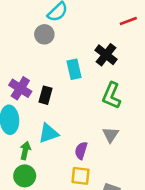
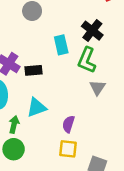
black rectangle: (46, 95) -> (33, 70), turned 70
green L-shape: (111, 95) -> (87, 60), moved
gray triangle: (111, 135) -> (98, 88), moved

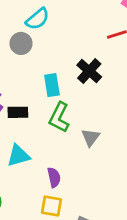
green L-shape: (87, 60) -> (59, 117), moved
purple semicircle: (68, 124) -> (54, 177), turned 147

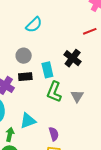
gray circle: (21, 43) -> (24, 56), moved
black rectangle: (18, 112) -> (25, 77), moved
gray triangle: (91, 137) -> (77, 96), moved

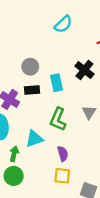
cyan semicircle: (34, 25) -> (63, 24), moved
green L-shape: (54, 92) -> (58, 119), moved

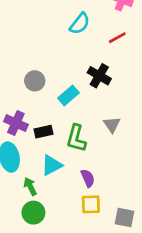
cyan semicircle: (63, 24) -> (80, 24), moved
cyan rectangle: (56, 83) -> (68, 95), turned 70
black rectangle: (32, 90) -> (44, 132), moved
green arrow: (14, 154) -> (30, 186), turned -32

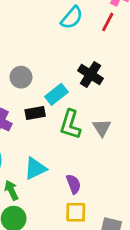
red line: (117, 38) -> (108, 22), moved, turned -36
black rectangle: (44, 132) -> (35, 113), moved
green L-shape: (76, 138) -> (70, 124), moved

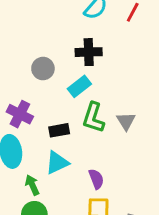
black cross: (91, 75) -> (89, 52), moved, turned -35
black rectangle: (35, 113) -> (59, 130), moved

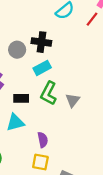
black cross: (89, 52) -> (41, 42), moved

